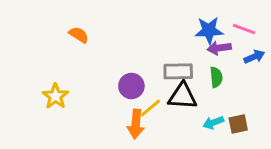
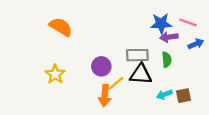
orange semicircle: (79, 35) -> (61, 27), size x1.5
yellow star: (55, 96) -> (55, 74), moved

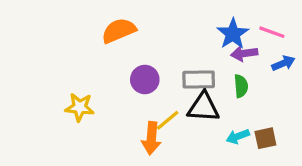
blue star: (161, 24) -> (233, 34), turned -30
orange semicircle: (61, 27) -> (119, 31), moved, turned -55
purple circle: (101, 66) -> (145, 79), moved
yellow star: (55, 74) -> (80, 107), turned -30

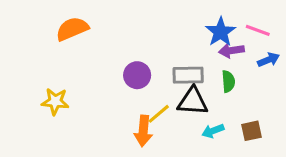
orange semicircle: (119, 31) -> (72, 29), moved
yellow star: (80, 107) -> (55, 101), moved
cyan arrow: (238, 137) -> (213, 131), moved

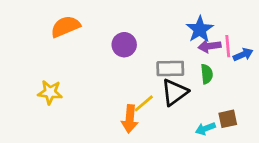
pink line: (258, 30) -> (228, 46), moved, turned 65
purple circle: (137, 75) -> (124, 45), moved
black triangle: (193, 101) -> (175, 92), turned -40
cyan arrow: (213, 131) -> (205, 129), moved

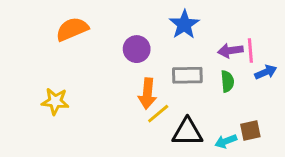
blue star: (200, 29) -> (184, 24), moved
blue arrow: (243, 55) -> (266, 72), moved
black triangle: (175, 92) -> (187, 132), moved, turned 36
orange arrow: (130, 119) -> (147, 94), moved

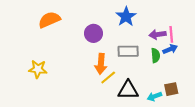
blue arrow: (266, 72) -> (170, 49), moved

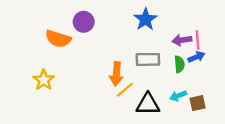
orange semicircle: (49, 20) -> (58, 39), moved, turned -140
purple circle: (93, 33) -> (84, 22), moved
yellow star: (38, 69) -> (44, 80), turned 30
cyan arrow: (154, 96) -> (178, 96), moved

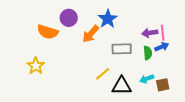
blue star: (145, 19) -> (108, 19), moved
orange arrow: (116, 74) -> (91, 34), moved, turned 36

